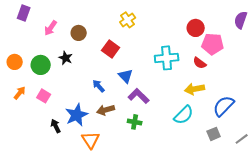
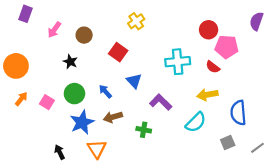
orange circle: (15, 62) -> (16, 66), size x1.5
green circle: (41, 65) -> (74, 94), moved
purple L-shape: (139, 96) -> (161, 102), moved
blue semicircle: (224, 106) -> (238, 113), turned -50
black arrow: (56, 126) -> (60, 152), moved

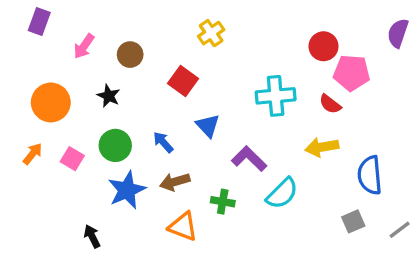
orange circle: (16, 66) -> (51, 102), moved
cyan semicircle: (196, 122) -> (282, 193), moved
orange triangle: (97, 149) -> (183, 226), moved, turned -36

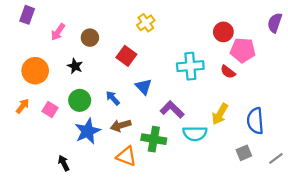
yellow arrow: (322, 147) -> (220, 114), moved, turned -50
cyan semicircle: (282, 193) -> (195, 133), turned 45
green cross: (223, 202) -> (154, 139), size x1.5

